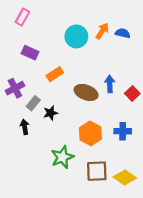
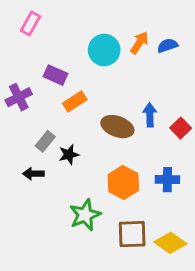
blue semicircle: (123, 33) -> (167, 46), turned -32
purple rectangle: (30, 53) -> (56, 75), moved
purple cross: (15, 88) -> (19, 97), moved
black arrow: (25, 127) -> (33, 174), turned -80

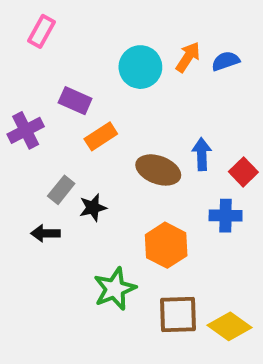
blue cross: (167, 180) -> (226, 216), moved

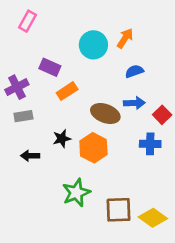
blue semicircle: (226, 61) -> (134, 71), moved
blue arrow: (202, 154) -> (134, 103), turned 90
gray rectangle: (61, 190) -> (23, 116), moved, turned 42
orange hexagon: (166, 245) -> (93, 148), moved

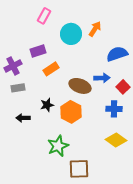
pink rectangle: (27, 21) -> (44, 16), moved
purple rectangle: (50, 67) -> (38, 51), turned -42
blue semicircle: (134, 71) -> (117, 54), moved, size x1.5
brown square: (119, 210) -> (79, 169), moved
yellow diamond: (153, 218) -> (116, 140), moved

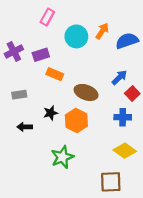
blue semicircle: (117, 54) -> (127, 41), moved
purple cross: (13, 66) -> (14, 52), moved
orange rectangle: (51, 69) -> (55, 74), turned 56
blue arrow: (102, 78) -> (119, 77), moved, turned -42
brown square: (79, 169) -> (111, 182), moved

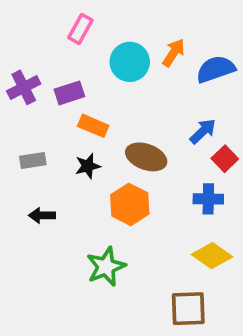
black star: (50, 113) -> (88, 166), moved

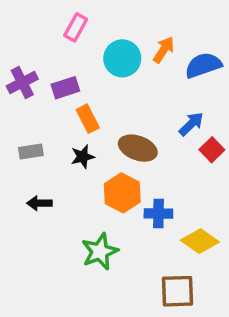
orange rectangle: (93, 126) -> (88, 119), turned 40
blue cross: (208, 199) -> (158, 214), moved

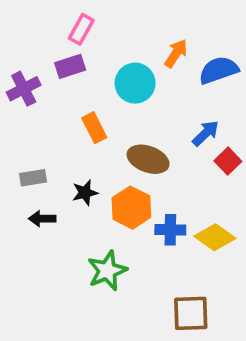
cyan circle: (122, 58) -> (135, 83), moved
purple rectangle: (65, 88) -> (70, 66), moved
gray rectangle: (31, 151) -> (33, 178), moved
black star: (83, 157) -> (85, 193), moved
yellow diamond: (200, 241) -> (215, 237), moved

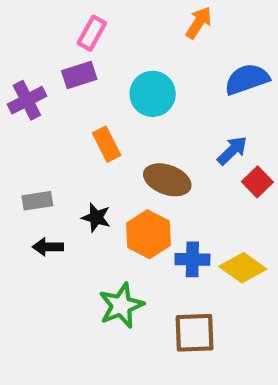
orange arrow: (176, 53) -> (199, 23), moved
black star: (85, 193) -> (96, 217), turned 30
brown square: (191, 313) -> (195, 333), moved

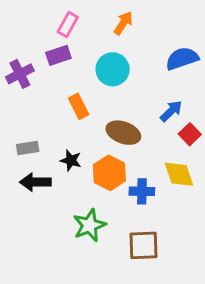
orange arrow: (199, 23) -> (123, 23), moved
black arrow: (48, 247) -> (35, 182), size x1.4
yellow diamond: (243, 268) -> (179, 174), moved, turned 36

